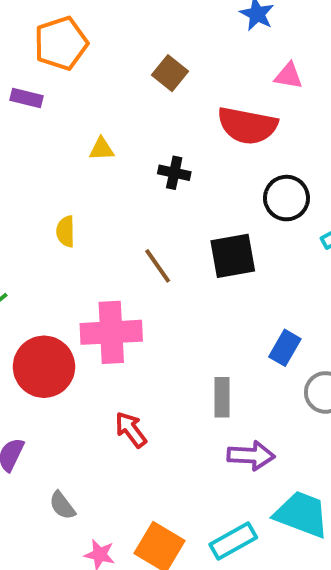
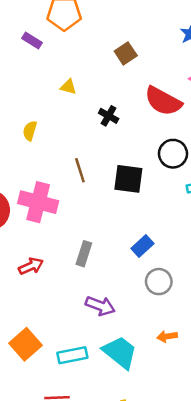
gray rectangle: (222, 397) -> (84, 254), moved
red arrow: (131, 430) -> (31, 266), turned 85

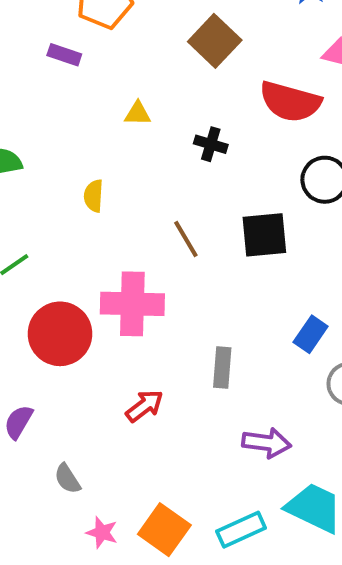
brown square: (126, 53) -> (215, 41), size x1.4

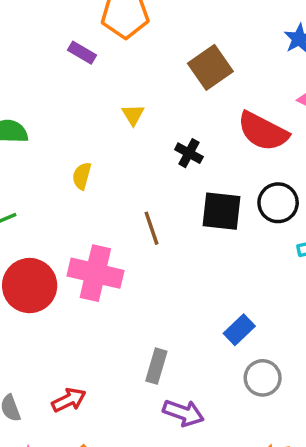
yellow triangle: (138, 114) -> (133, 115), turned 45
black square: (264, 235) -> (221, 211), moved
gray rectangle: (222, 368) -> (156, 366), moved
red arrow: (144, 406) -> (69, 400), moved

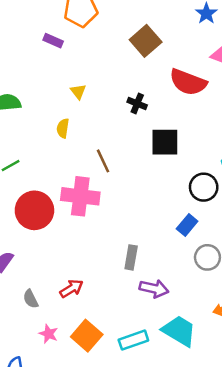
yellow triangle: (133, 115) -> (78, 92), moved
black circle: (278, 203) -> (204, 187), moved
brown line: (152, 228) -> (103, 161), moved

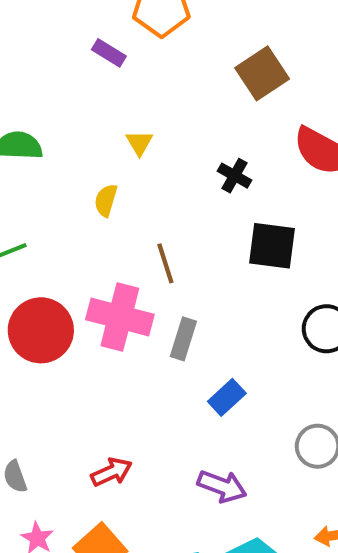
blue rectangle: (187, 225) -> (227, 397), moved
gray rectangle: (131, 257) -> (183, 339), moved
red arrow: (71, 289) -> (112, 472), moved

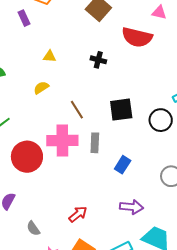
purple rectangle: (109, 53) -> (24, 18), turned 49
yellow triangle: (139, 143) -> (50, 56), turned -40
yellow semicircle: (106, 200) -> (41, 88), turned 56
black square: (272, 246) -> (121, 110), moved

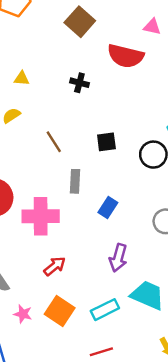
black square: (121, 110) -> (106, 142), size x0.7
pink cross: (62, 140) -> (41, 216), moved
purple arrow: (131, 207) -> (118, 258), turned 100

